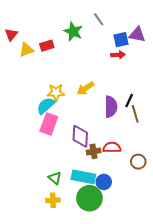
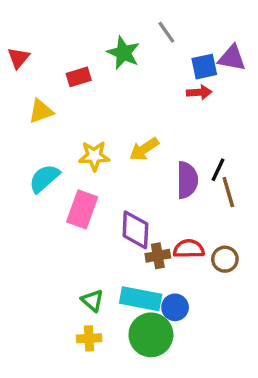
yellow triangle: (26, 50) -> (41, 111), moved
cyan semicircle: (46, 106) -> (44, 178), moved
brown circle: (138, 162) -> (225, 259), moved

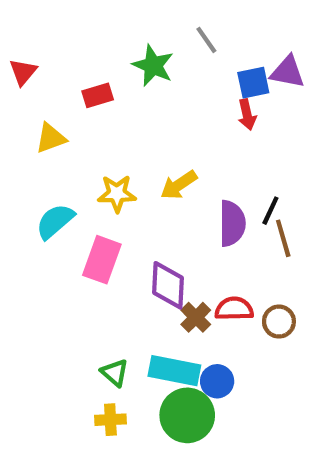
red arrow: (199, 92) -> (247, 115), turned 80
brown cross: (158, 256) -> (196, 317), turned -35

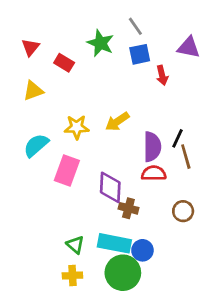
red triangle: (23, 72) -> (30, 47), moved
blue square: (253, 83) -> (140, 54), moved
red rectangle: (98, 95) -> (64, 63), turned 48
red semicircle: (234, 309) -> (154, 173), moved
brown cross: (196, 317) -> (128, 208), turned -30

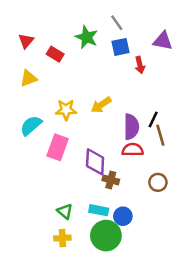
cyan rectangle: (114, 243) -> (99, 210), size x0.7

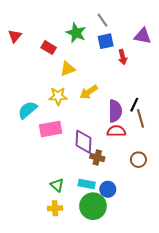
red triangle: (26, 41) -> (15, 36), moved
yellow triangle: (29, 78) -> (68, 69), moved
pink rectangle: (58, 147) -> (51, 129), turned 60

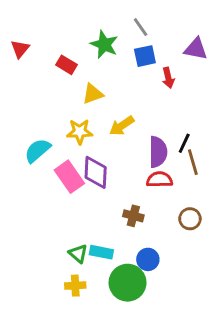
pink rectangle: (51, 129) -> (69, 177), turned 65
purple diamond: (83, 142) -> (96, 172), moved
cyan rectangle: (87, 184) -> (101, 252), moved

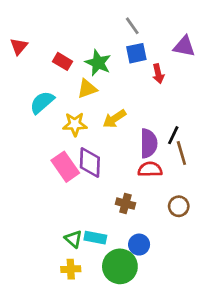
green star: (104, 44) -> (98, 63), moved
cyan semicircle: (37, 150) -> (42, 102), moved

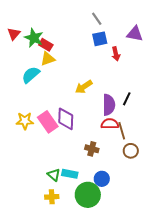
green star: (98, 63) -> (34, 38), moved
yellow triangle: (87, 89) -> (48, 59), moved
yellow star: (75, 124) -> (25, 121), moved
brown line: (181, 153) -> (122, 131), moved

